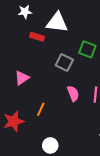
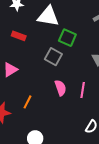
red rectangle: (37, 37) -> (19, 36), moved
green square: (87, 49) -> (67, 38), moved

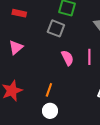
orange line: (27, 102) -> (49, 90), moved

